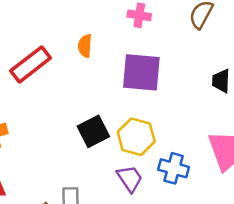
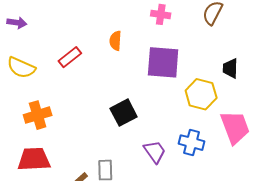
red rectangle: (31, 64) -> (70, 57), size x0.7
yellow hexagon: (136, 137) -> (201, 94), moved

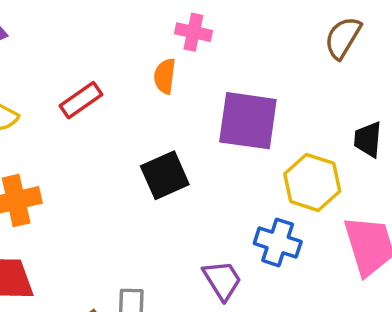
pink cross: (161, 14) -> (193, 32), moved
black square: (124, 113) -> (165, 175), moved
blue cross: (191, 143) -> (278, 242), moved

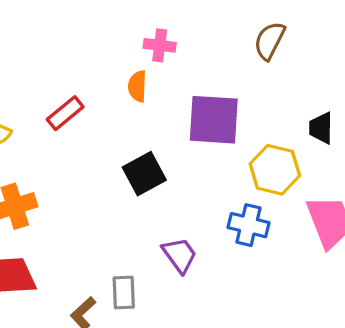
brown semicircle: (343, 38) -> (270, 41), moved
purple trapezoid: (222, 280) -> (180, 255), moved

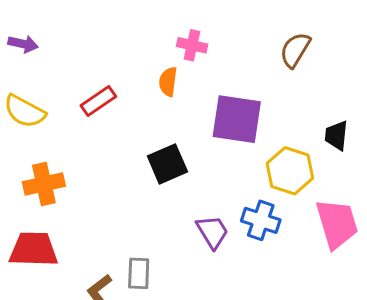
purple trapezoid: (180, 255) -> (212, 232), moved

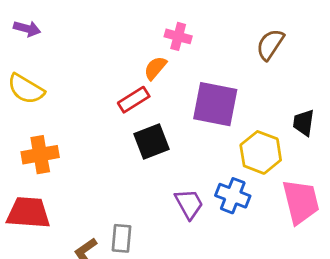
orange semicircle: (168, 82) -> (155, 68), turned 30
red rectangle: (98, 101) -> (134, 100), moved

